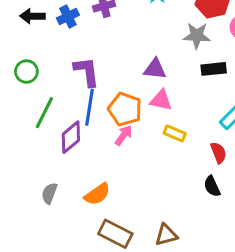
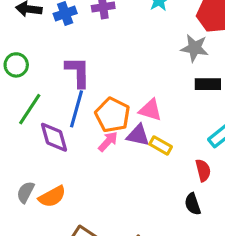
purple triangle: (155, 69) -> (138, 135), moved
purple diamond: (71, 137) -> (54, 137), turned -72
orange semicircle: (97, 194) -> (52, 197), moved

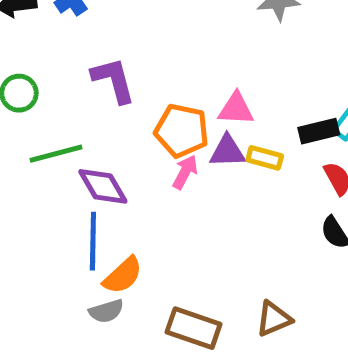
black rectangle: (208, 84) -> (319, 131), moved
green line: (30, 109) -> (56, 154), turned 56
blue line: (76, 109) -> (93, 241), moved
gray semicircle: (26, 192) -> (106, 311), moved, turned -120

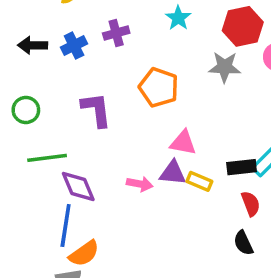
orange pentagon: (182, 131) -> (159, 87), moved
pink arrow: (185, 172) -> (140, 184), turned 65

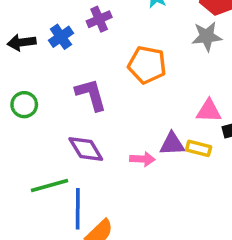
pink triangle: (183, 143) -> (209, 111), moved
green line: (47, 158) -> (49, 186), moved
purple diamond: (78, 186) -> (86, 149), moved

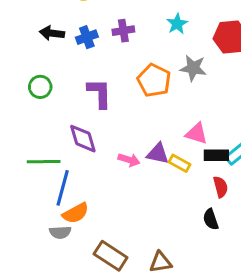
gray star: (207, 36) -> (193, 68), moved

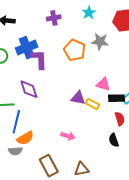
blue cross: (87, 37) -> (27, 48), moved, size x1.5
pink arrow: (129, 160) -> (68, 136), moved
brown rectangle: (111, 256) -> (49, 166), turned 30

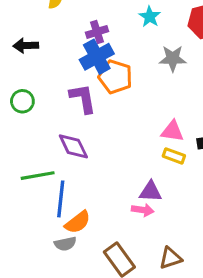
blue cross: (27, 48) -> (97, 57), moved
orange pentagon: (75, 50) -> (115, 77), moved
pink triangle: (103, 84) -> (172, 131), moved
purple triangle: (78, 98) -> (151, 191), moved

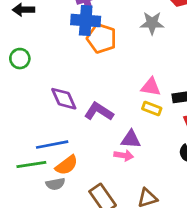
blue cross: (97, 57) -> (86, 20), turned 32
purple L-shape: (83, 98) -> (99, 112), moved, turned -48
green line: (38, 176) -> (31, 165), moved
blue line: (61, 199) -> (52, 145), turned 72

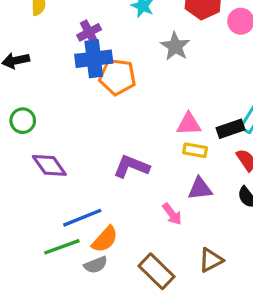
gray star: (152, 23) -> (175, 46), turned -30
purple diamond: (64, 99) -> (49, 165), moved
purple triangle: (131, 139) -> (200, 189), moved
pink arrow: (124, 155) -> (172, 214), turned 54

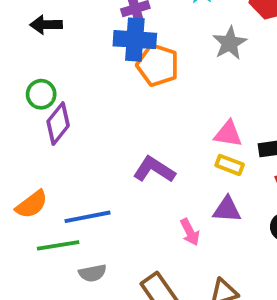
purple diamond: (49, 165) -> (58, 124), moved, turned 63
orange semicircle: (105, 239) -> (32, 204), moved

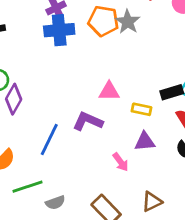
orange pentagon: (158, 65) -> (103, 21), moved
pink triangle: (228, 134) -> (109, 91), moved
blue line: (88, 217) -> (49, 140), moved, turned -44

